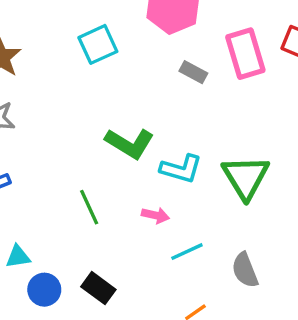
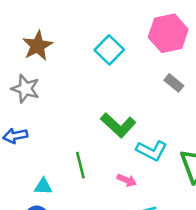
cyan square: (98, 44) -> (109, 50), turned -32
cyan triangle: (18, 257) -> (43, 187), moved

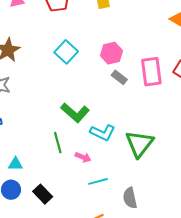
pink hexagon: (168, 33) -> (111, 53), moved, size x0.7
green line: (80, 165) -> (58, 143), moved

